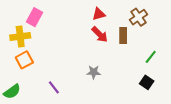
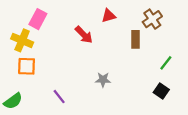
red arrow: (100, 34) -> (84, 35), moved
yellow cross: (20, 36) -> (22, 40), turned 30
orange square: (24, 60) -> (27, 66), turned 30

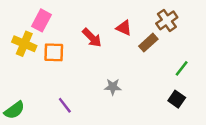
red triangle: (109, 16) -> (124, 28), moved, turned 40
brown rectangle: (135, 39) -> (148, 43), turned 48
orange square: (27, 66) -> (54, 52), moved

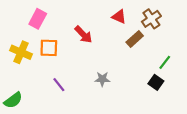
red triangle: (124, 28) -> (119, 17), moved
yellow cross: (24, 44) -> (21, 52), moved
black square: (177, 99) -> (156, 82), moved
purple line: (65, 105) -> (59, 85), moved

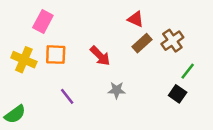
brown cross: (151, 19) -> (172, 41), moved
red arrow: (83, 34) -> (100, 56), moved
brown rectangle: (135, 39) -> (142, 43), moved

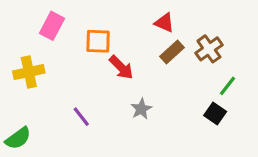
orange square: (56, 55) -> (98, 41), moved
yellow cross: (24, 60) -> (29, 72), turned -35
gray star: (117, 90) -> (141, 109), turned -30

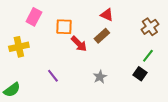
brown cross: (209, 49) -> (150, 27), moved
brown rectangle: (172, 52) -> (102, 36), moved
gray star: (141, 109) -> (100, 77), moved

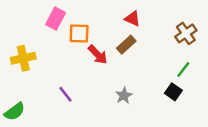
pink rectangle: (34, 17) -> (56, 19), moved

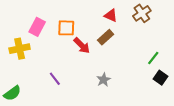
pink rectangle: (56, 19) -> (37, 27), moved
brown cross: (186, 33) -> (142, 13), moved
black square: (173, 92) -> (161, 78), moved

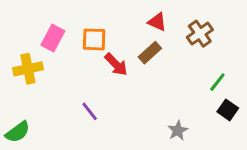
brown cross: (142, 13) -> (200, 34), moved
purple line: (55, 79) -> (90, 111), moved
gray star: (104, 80) -> (178, 131), moved

